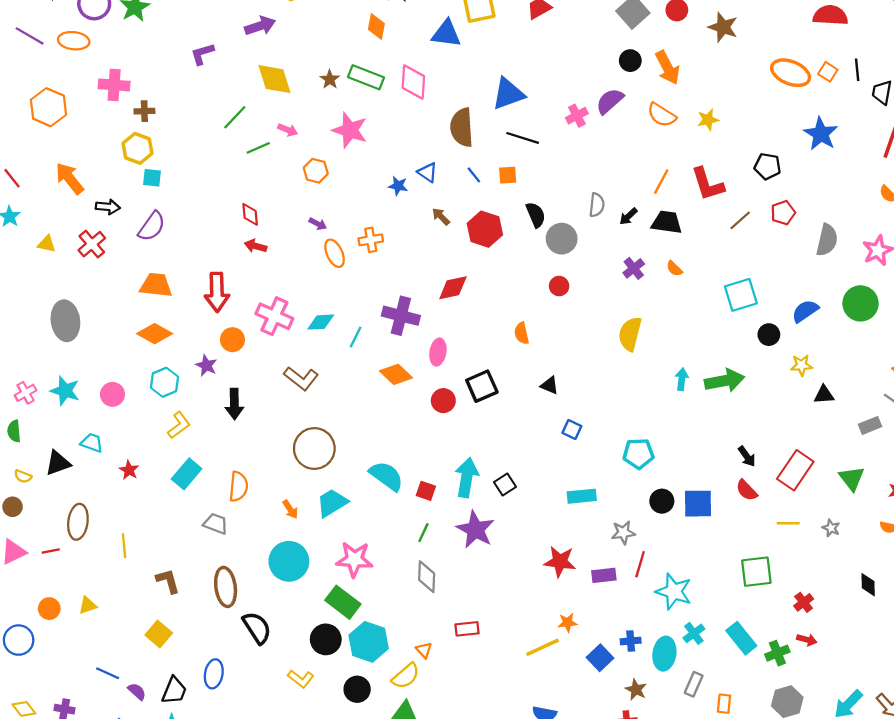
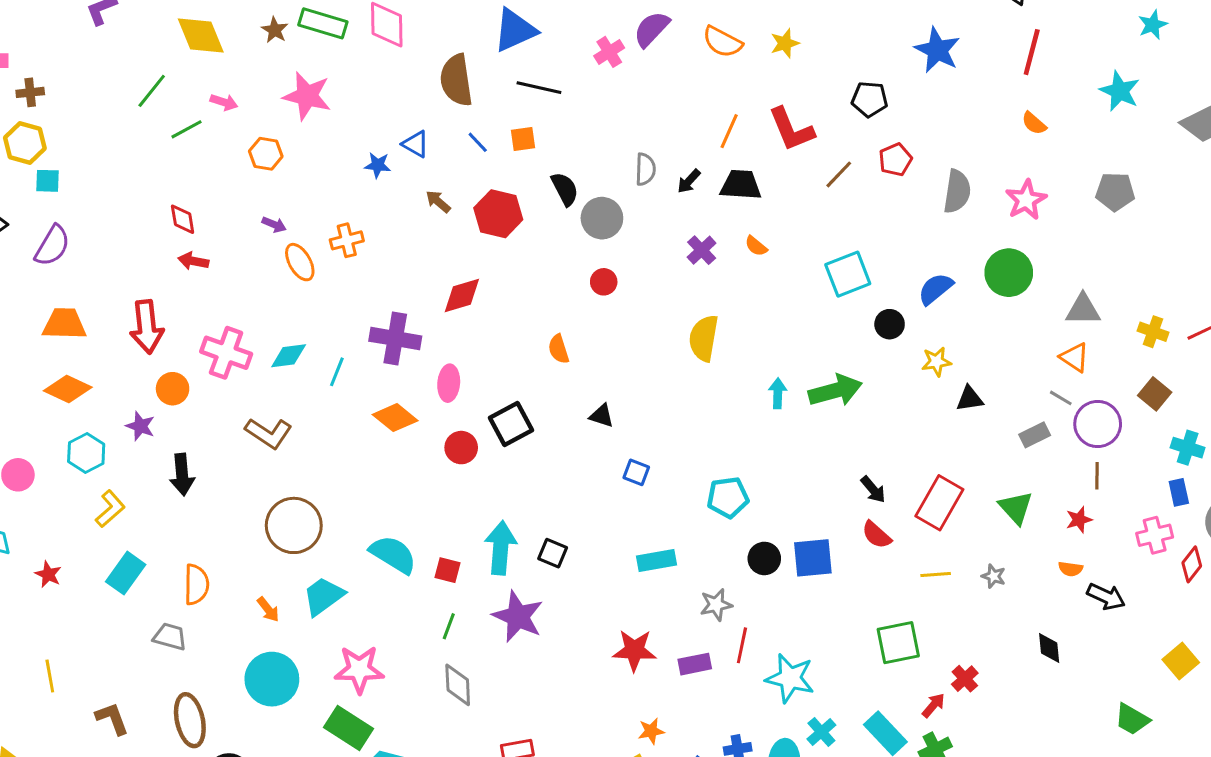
black square: (505, 485) -> (553, 553), turned -30
red arrow: (807, 640) -> (933, 705), moved, turned -60

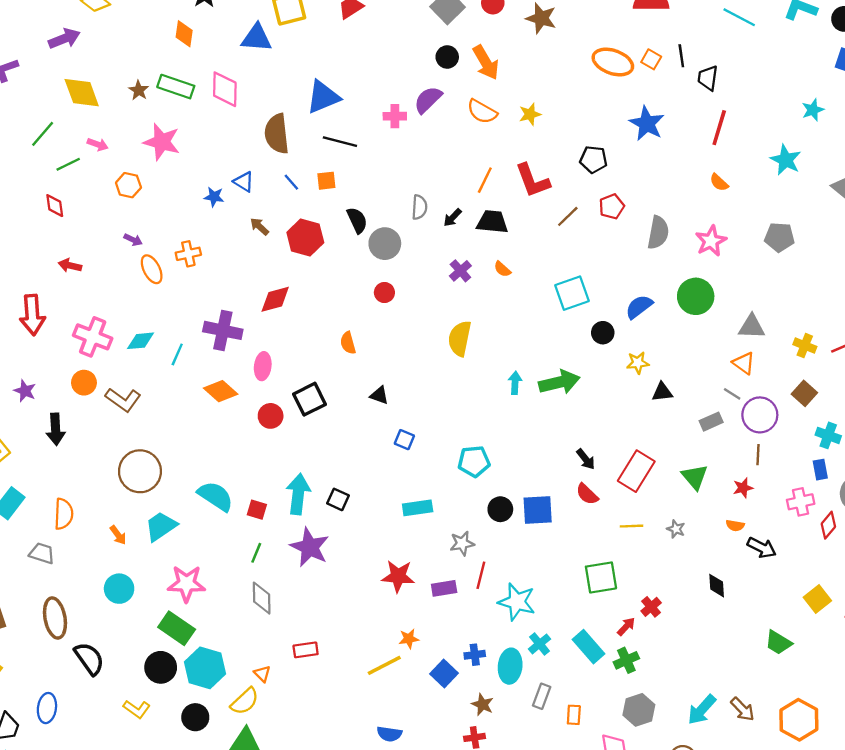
pink cross: (609, 52) -> (395, 116), turned 30
red diamond: (183, 219) -> (55, 206), moved
orange circle: (173, 389) -> (84, 383), moved
cyan circle: (272, 679) -> (119, 589), size x0.7

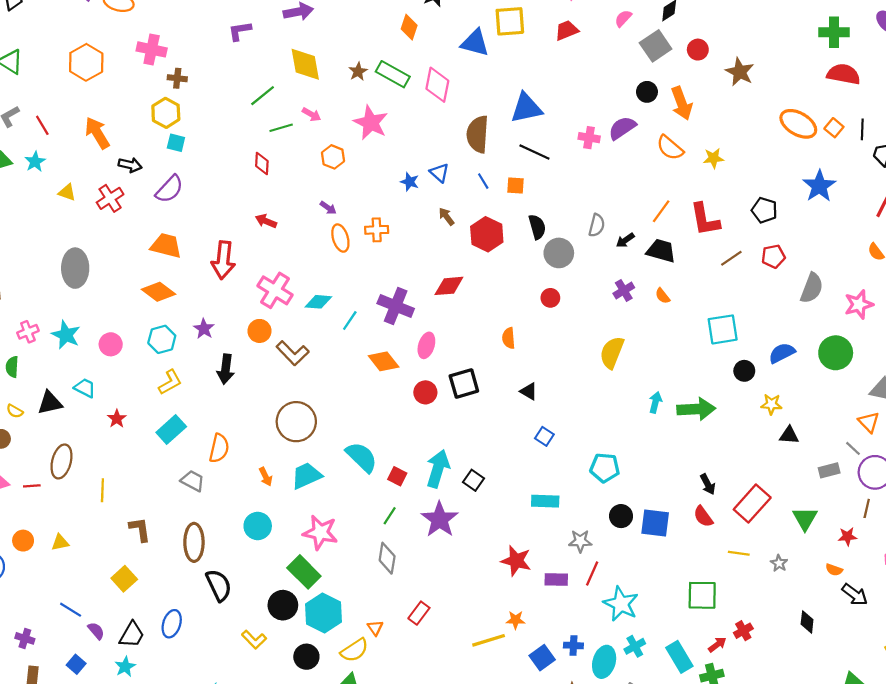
red rectangle: (306, 650) -> (419, 613), turned -55

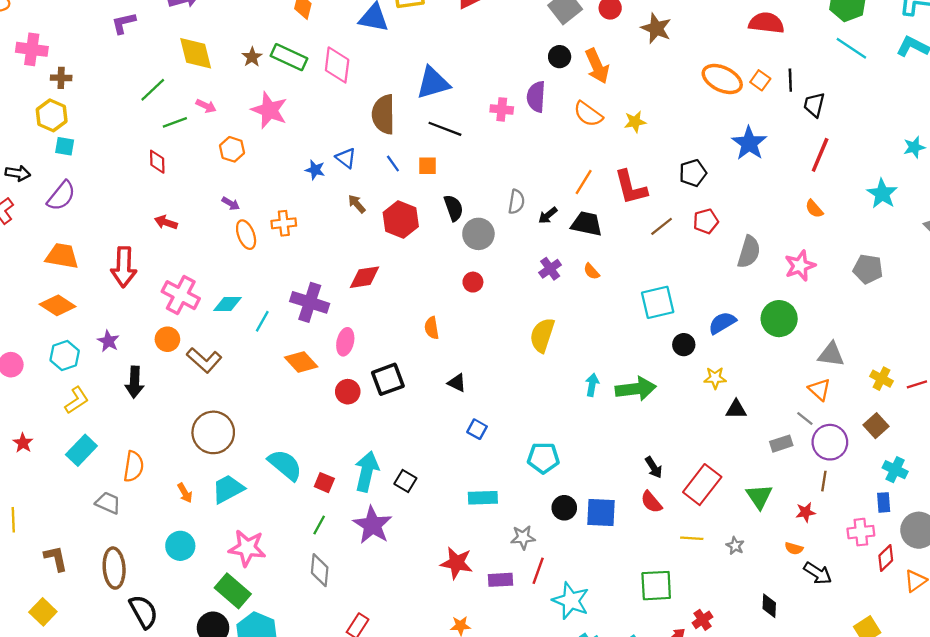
purple semicircle: (622, 128) -> (536, 97), turned -48
black pentagon: (764, 210) -> (693, 173), turned -30

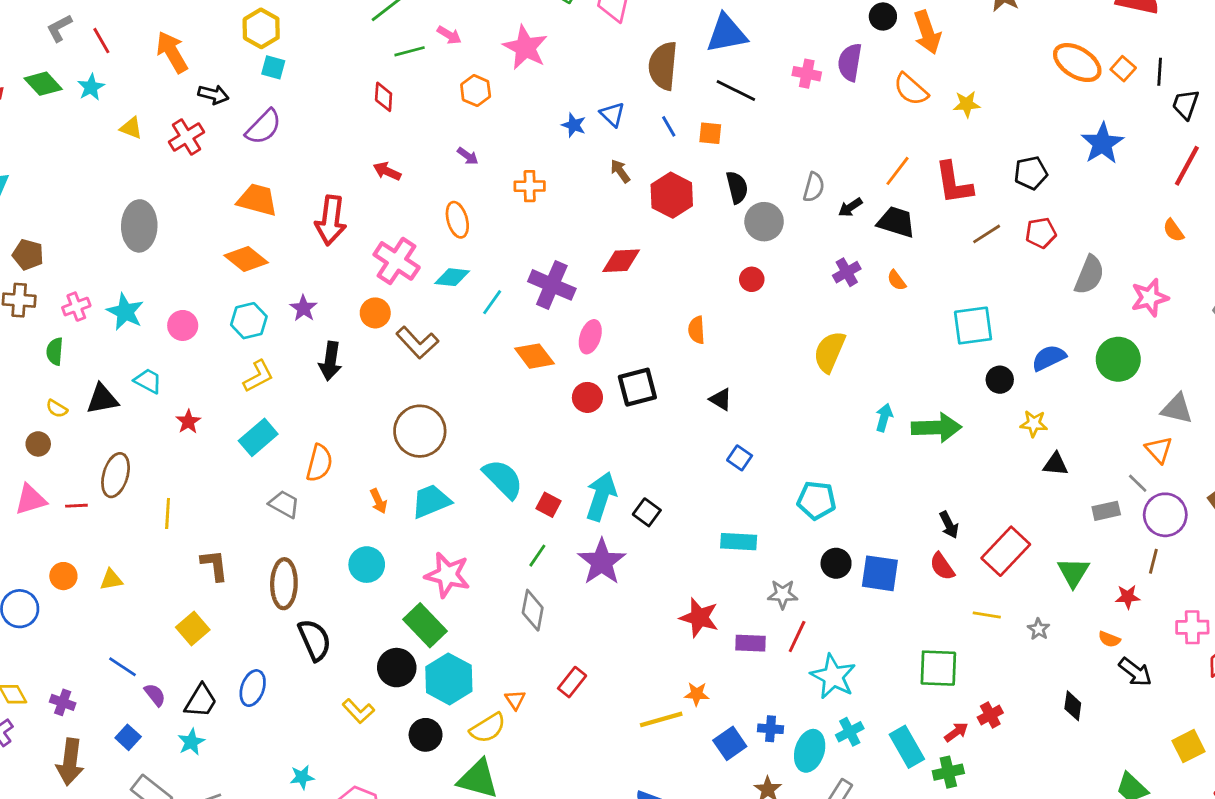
orange ellipse: (246, 235) -> (457, 220), moved

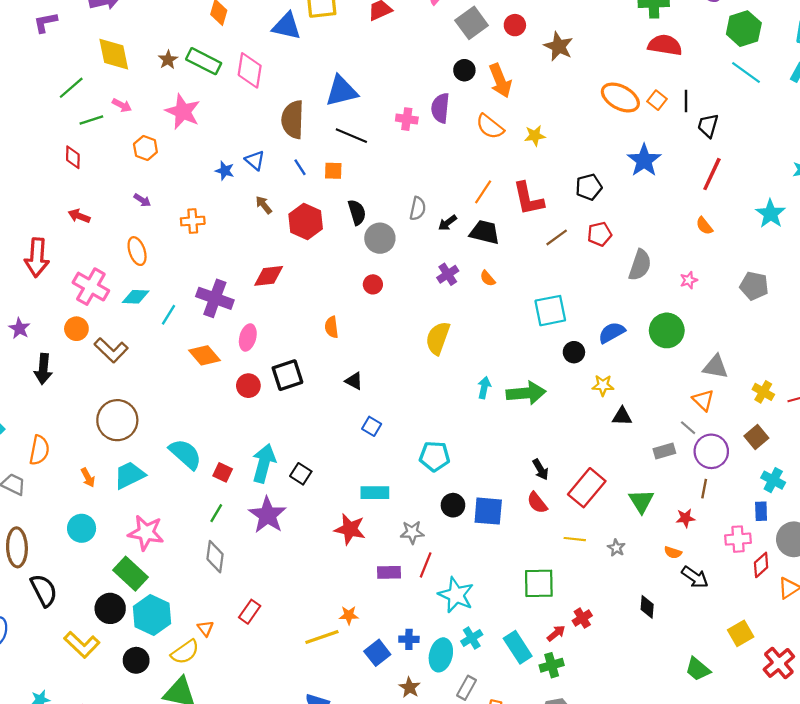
pink star: (1150, 298) -> (689, 280), size x0.6
red star: (699, 618) -> (350, 529), moved
yellow L-shape: (358, 711) -> (82, 645), size x1.4

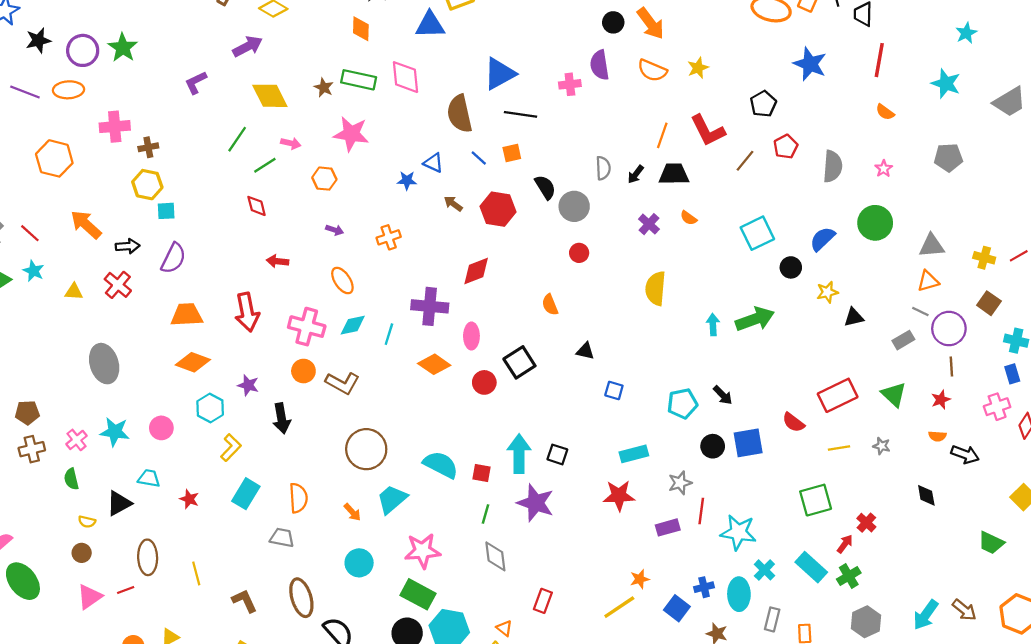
orange triangle: (703, 400) -> (928, 281), turned -45
black arrow: (541, 469) -> (723, 395), moved
red rectangle: (587, 488) -> (838, 395), turned 39

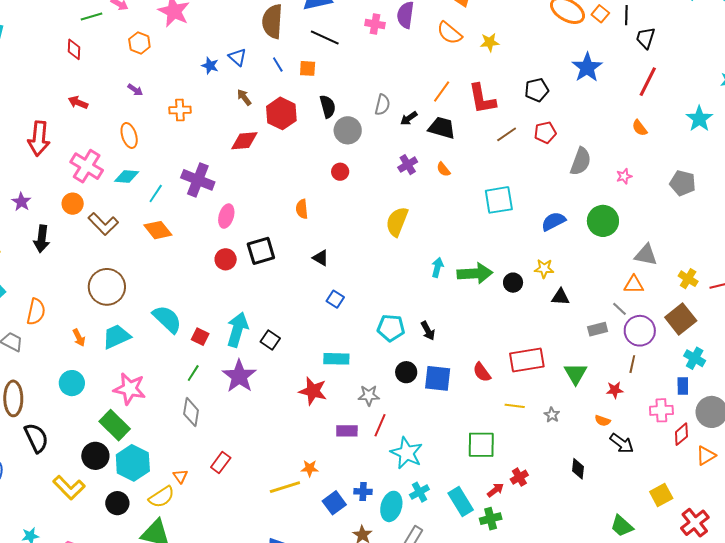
black circle: (791, 267) -> (513, 283), moved
red diamond: (476, 271) -> (244, 141), moved
brown square: (989, 303) -> (681, 319), size x1.4
orange diamond: (434, 364) -> (158, 230), moved

